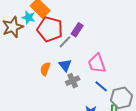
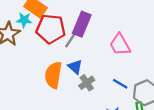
purple rectangle: (77, 30) -> (82, 24), size x1.5
pink trapezoid: (97, 63) -> (120, 45), moved
orange semicircle: (45, 69) -> (53, 75), size x1.6

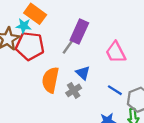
red pentagon: (51, 29) -> (30, 46), moved
blue triangle: (75, 67) -> (83, 73), moved
gray cross: (87, 83) -> (74, 90), moved

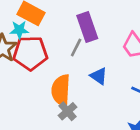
purple rectangle: (79, 31) -> (87, 27), turned -35
gray cross: (74, 90) -> (68, 111), moved

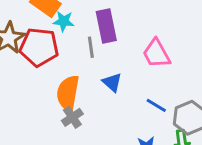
cyan star: (19, 30) -> (64, 21), moved
gray line: (76, 47) -> (91, 47), turned -42

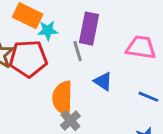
purple rectangle: (106, 26) -> (89, 29), turned 32
pink trapezoid: (156, 54) -> (141, 47), turned 136

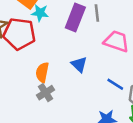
gray line: (78, 51) -> (97, 13), moved
orange semicircle: (62, 98) -> (42, 72), size x0.7

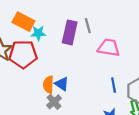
blue triangle: (79, 64) -> (62, 84), moved
blue line: (115, 84) -> (114, 85), turned 56

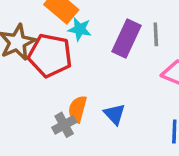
blue triangle: (62, 84) -> (115, 114), moved
gray cross: (54, 102) -> (64, 125), moved

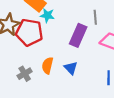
purple rectangle: (127, 39) -> (78, 35), moved
gray cross: (64, 125) -> (25, 74), moved

